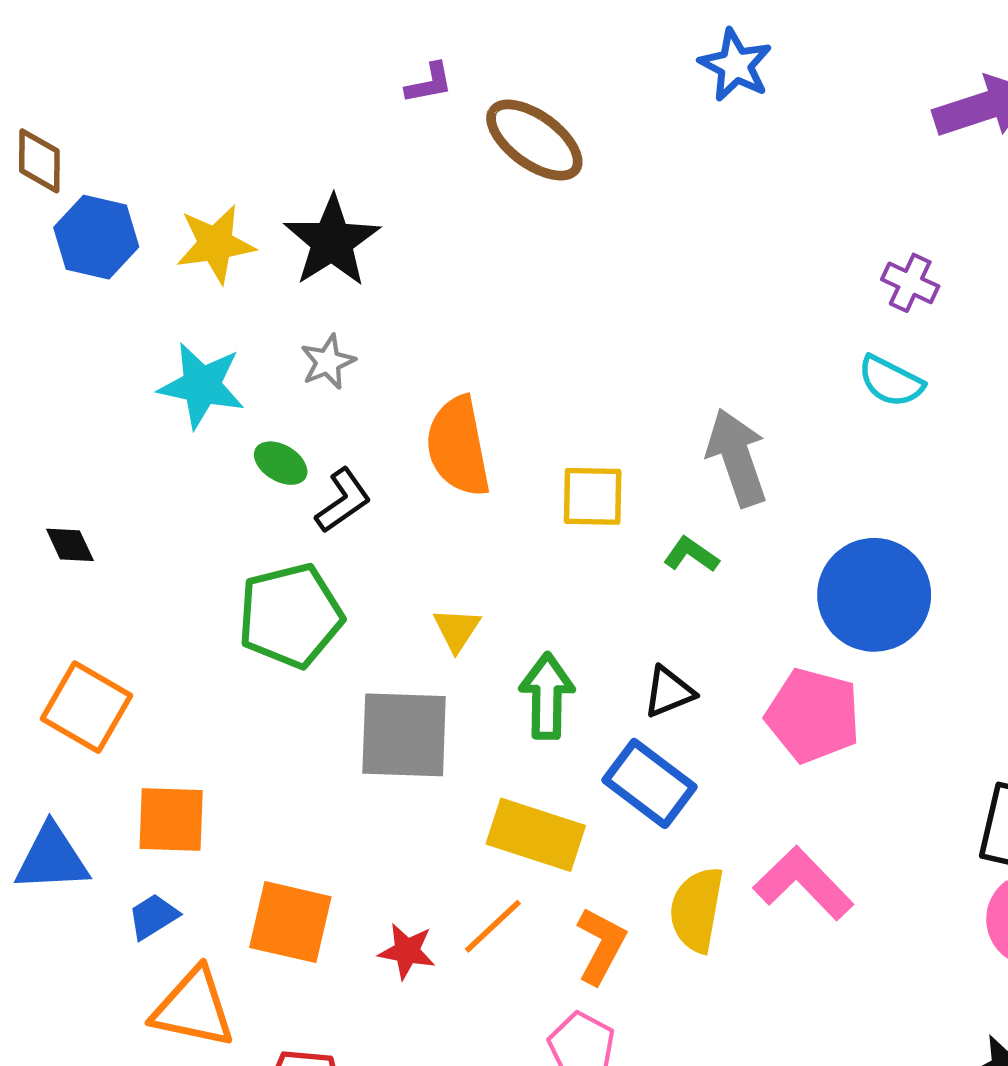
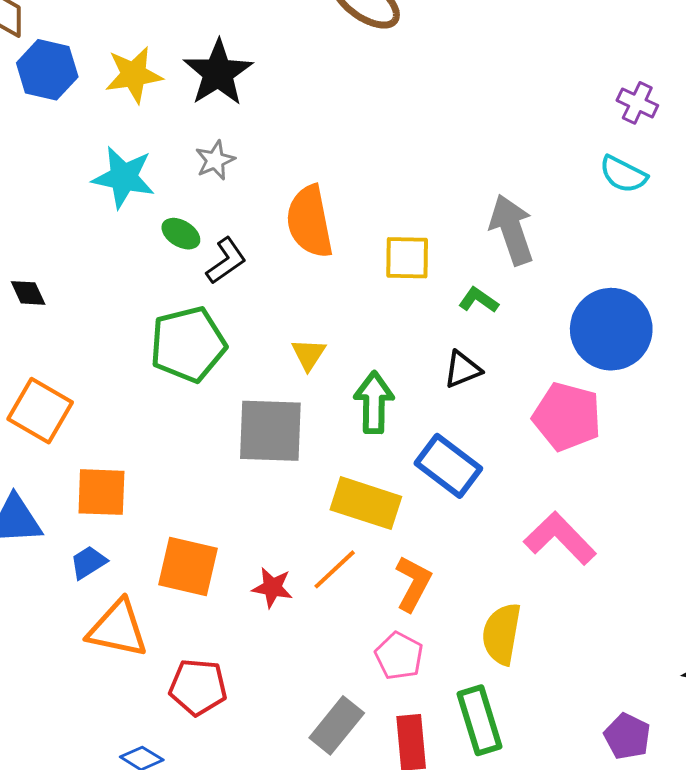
black triangle: (669, 692) -> (462, 369), moved
yellow semicircle: (697, 910) -> (502, 634), moved

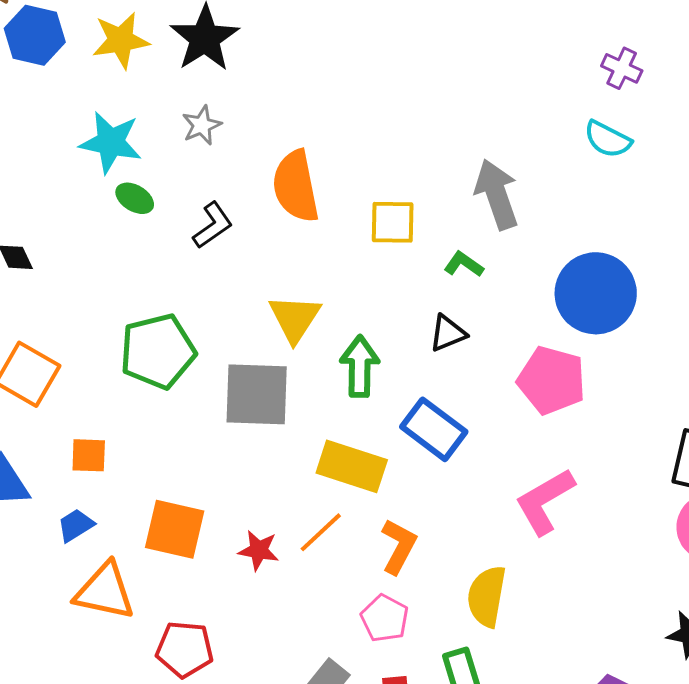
green ellipse: (181, 234) -> (135, 198), moved
green pentagon: (188, 344) -> (158, 351), moved
yellow triangle: (309, 354) -> (295, 318), size x1.5
orange square: (101, 492) -> (89, 455), size x0.7
pink L-shape: (560, 538) -> (545, 501), turned -76

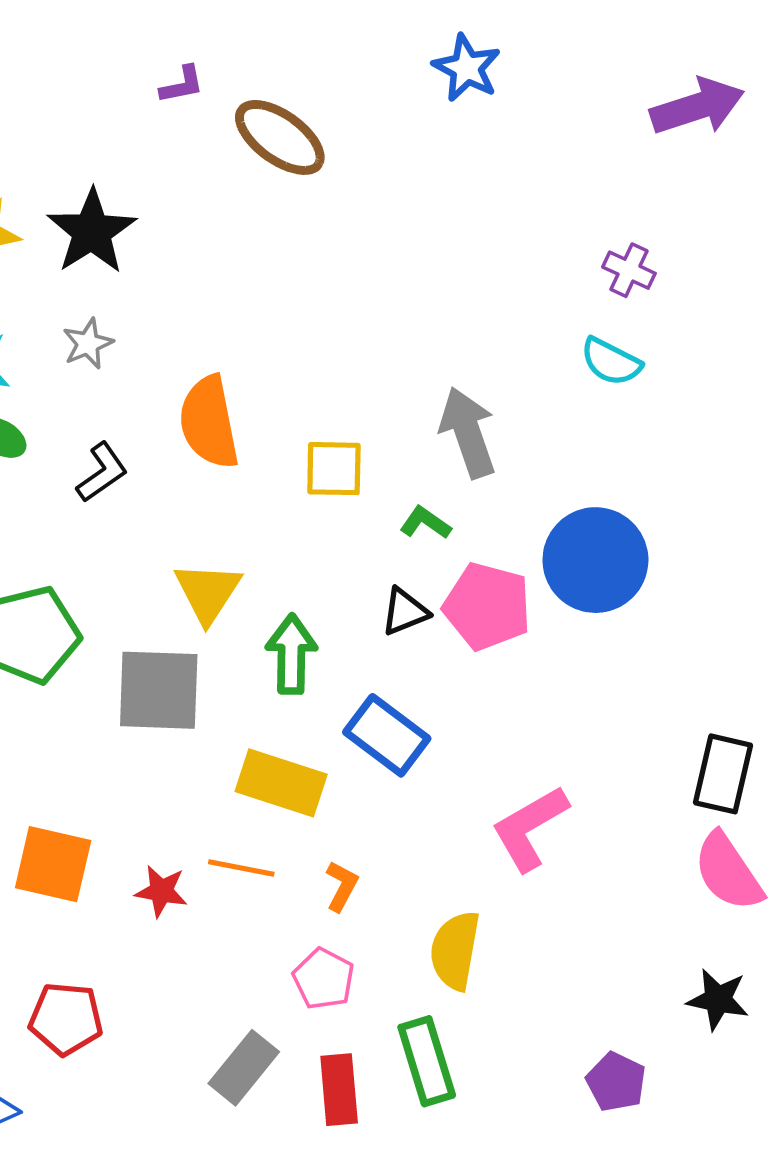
pink pentagon: (552, 380) -> (487, 606), moved
orange line: (321, 532) -> (241, 868), turned 54
orange L-shape: (399, 546) -> (342, 886), size x0.7

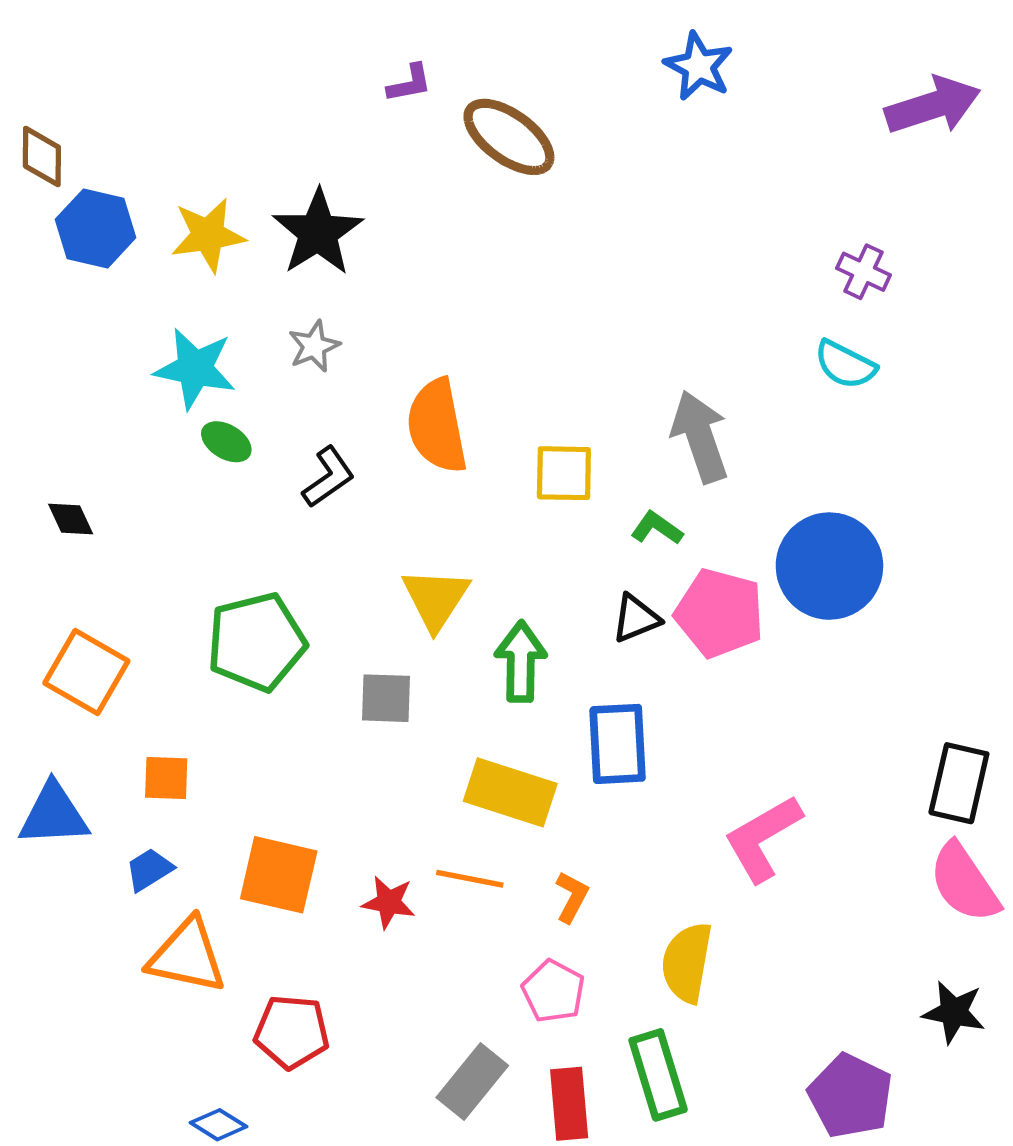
gray square: (159, 690) -> (386, 698), size x0.6
blue rectangle: (387, 735) -> (618, 744), turned 50
purple pentagon: (616, 1082) -> (850, 1096), size x1.4

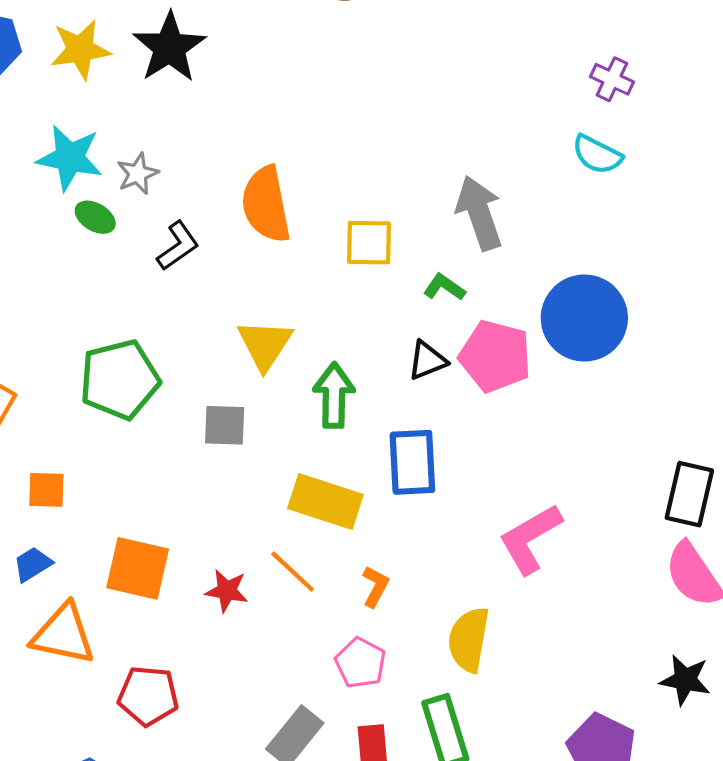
gray star: (314, 346) -> (138, 174), moved
orange line: (470, 879) -> (293, 572), turned 32

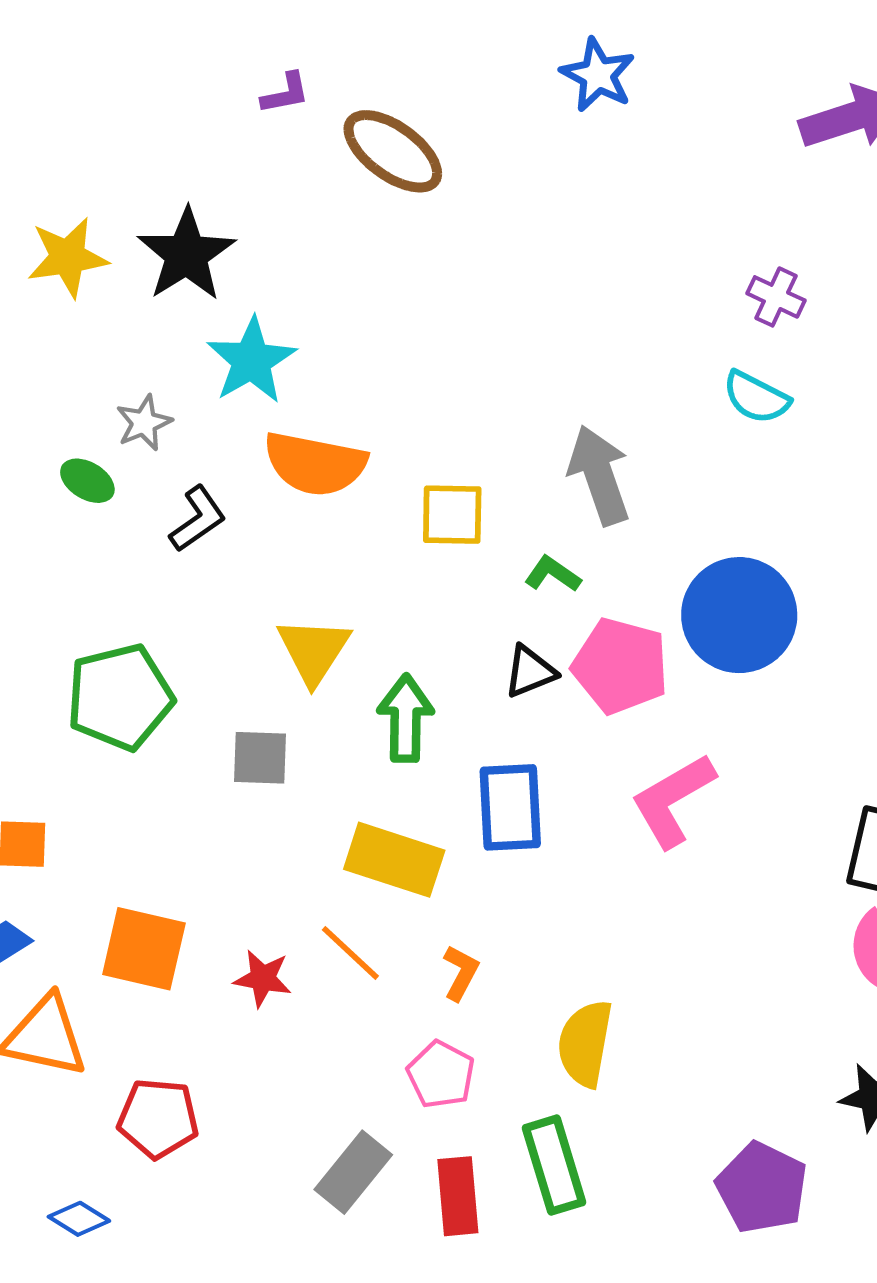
cyan star: (70, 158) -> (251, 361), moved, turned 30
orange semicircle: (266, 204) -> (315, 464), turned -68
pink L-shape: (530, 539) -> (673, 800), moved

